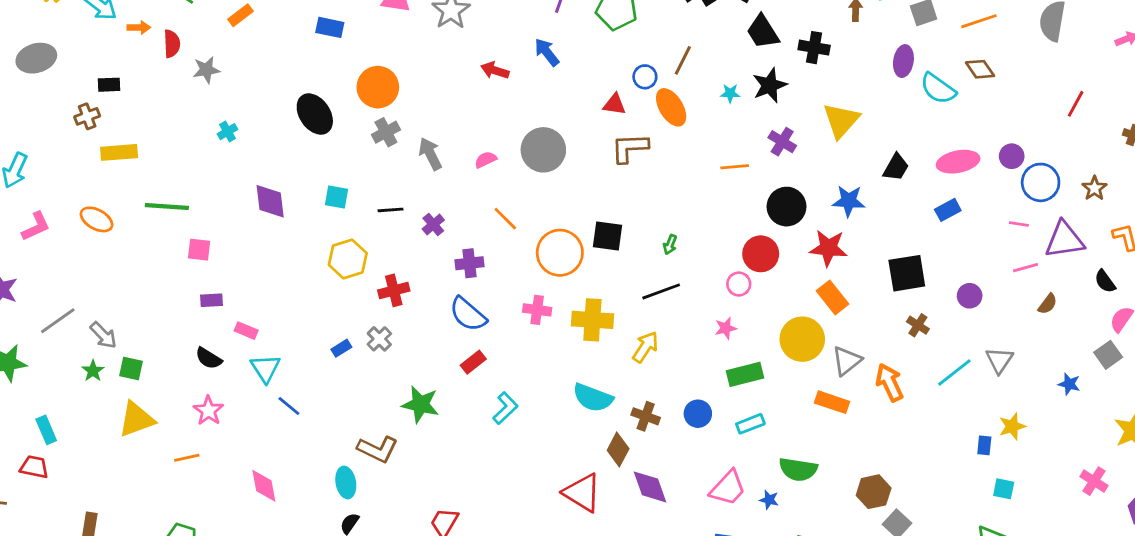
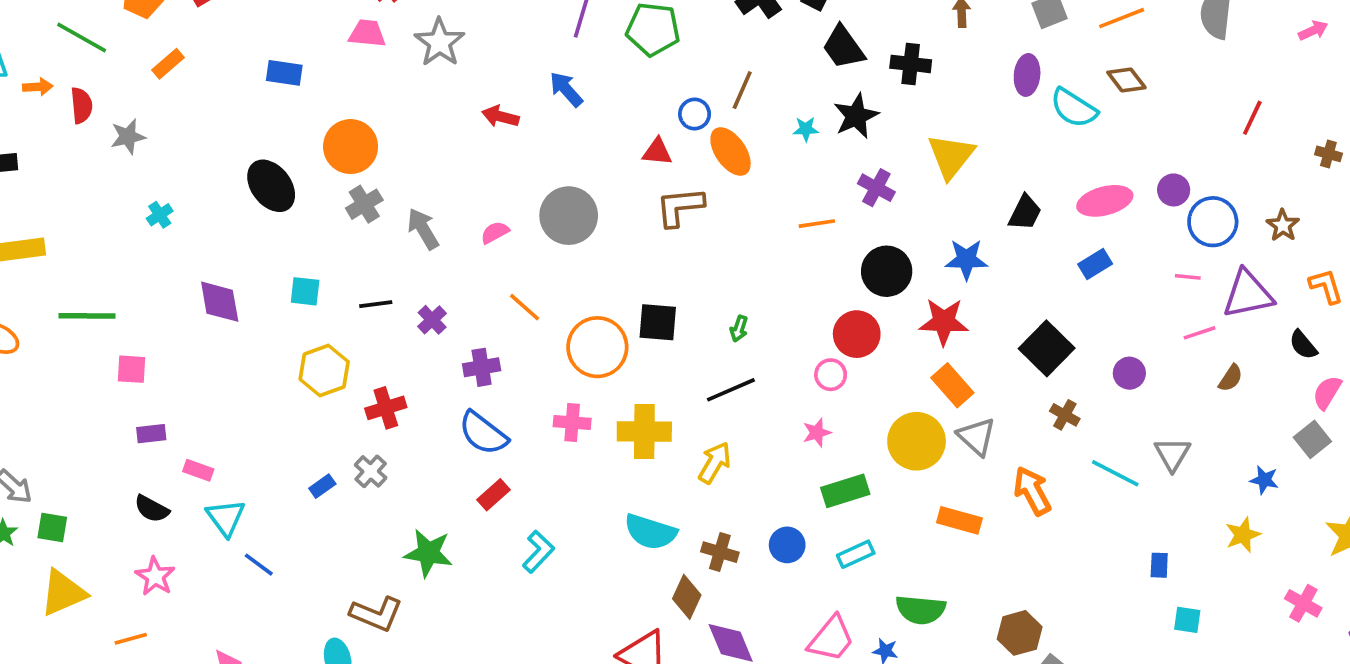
black square: (907, 273) -> (1047, 348), turned -33
gray triangle: (847, 361) -> (977, 437), moved, turned -36
cyan line: (954, 372) -> (1115, 473), turned 69
yellow star: (1012, 426) -> (1243, 535), moved

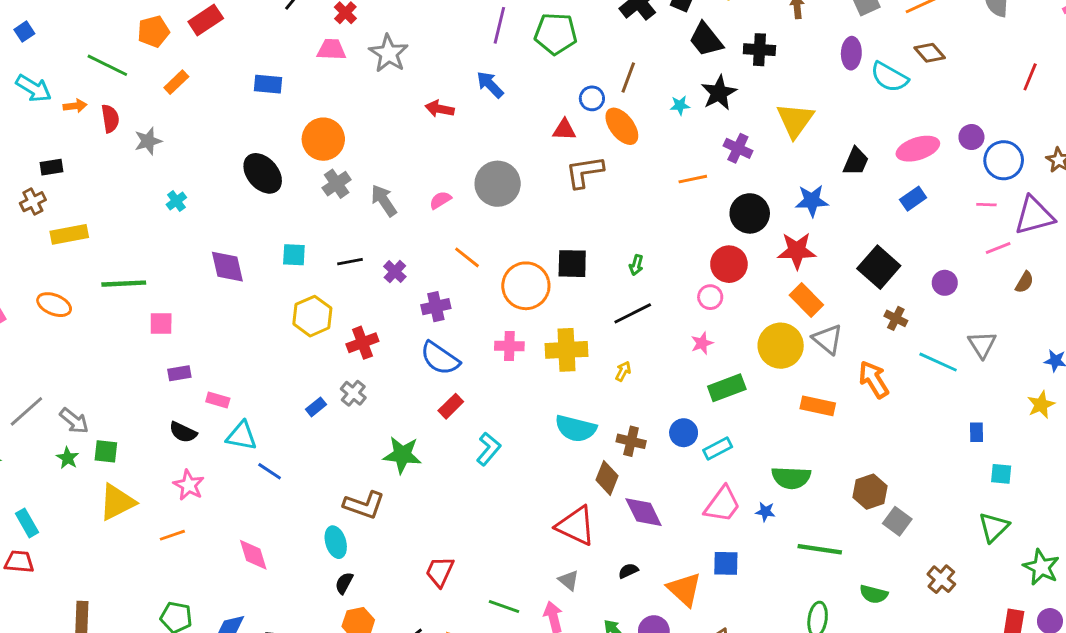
yellow arrow: (715, 463) -> (623, 371), size x0.6
cyan triangle: (226, 518) -> (242, 436), turned -40
cyan rectangle: (856, 554) -> (718, 448), moved

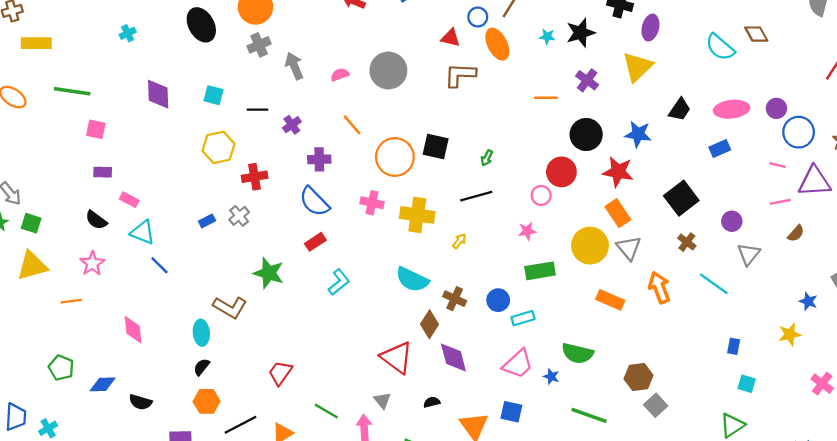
purple ellipse: (851, 53) -> (650, 28), moved
gray triangle: (982, 344) -> (749, 254), moved

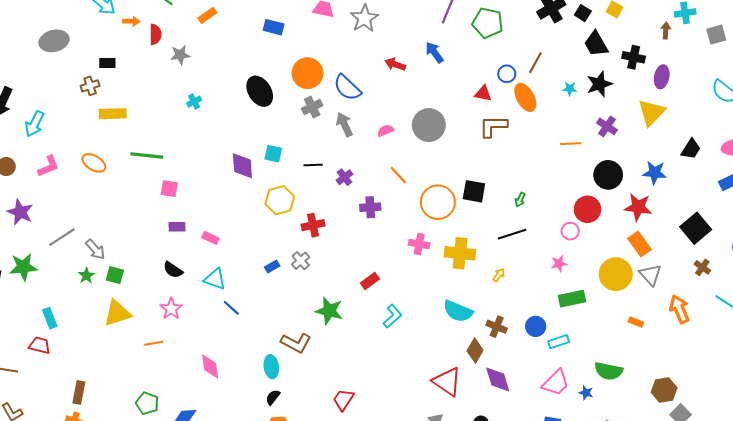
purple diamond: (158, 94) -> (242, 166), moved
pink rectangle: (129, 200) -> (210, 238), moved
blue semicircle: (314, 202) -> (347, 88), moved
orange rectangle: (610, 300) -> (636, 322), size x0.6

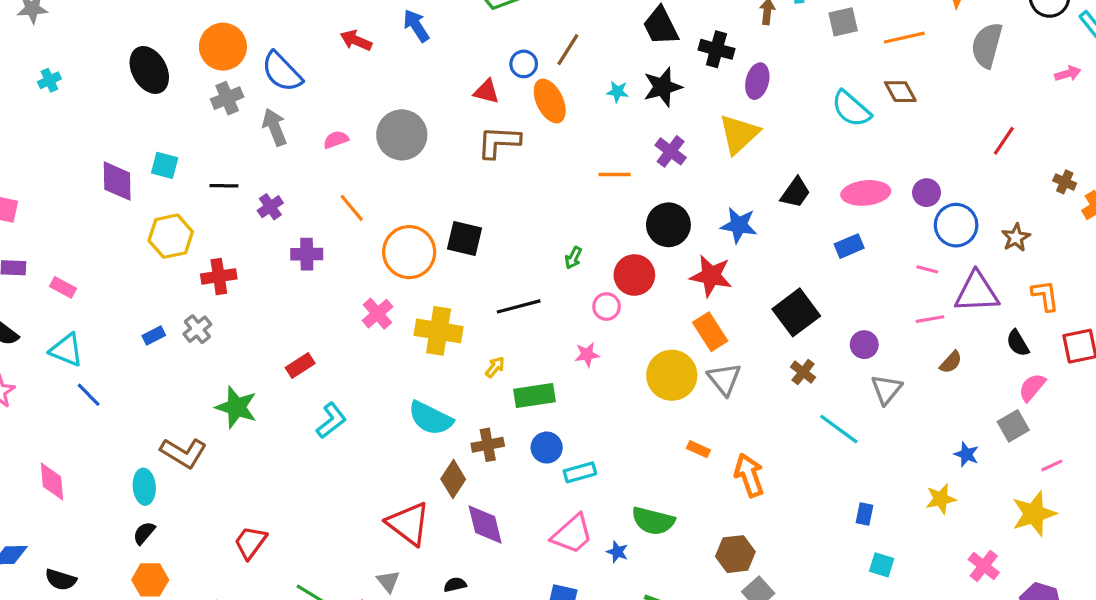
green arrow: (520, 200) -> (573, 258), moved
pink cross: (419, 244) -> (377, 314), turned 36
green rectangle: (572, 299) -> (534, 396), moved
orange arrow: (679, 309) -> (749, 475), moved
brown cross: (497, 327) -> (488, 445), turned -36

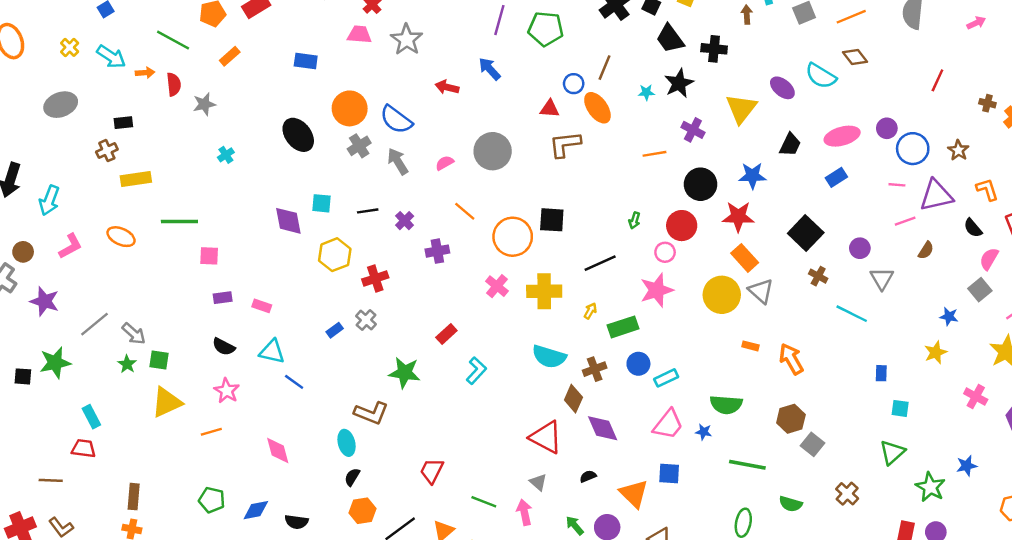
purple ellipse: (757, 81) -> (782, 88), moved, turned -55
pink star: (587, 355) -> (657, 290), size x1.8

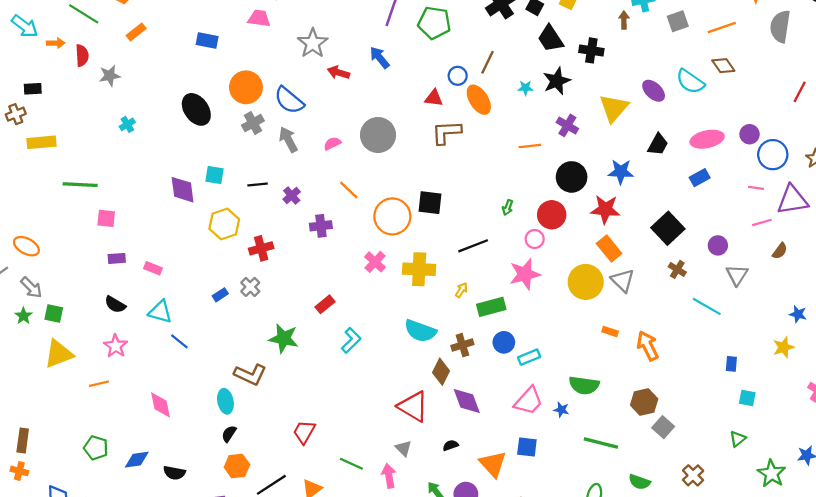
gray star: (407, 40) -> (313, 43), moved
orange ellipse: (121, 237) -> (26, 246), moved
green triangle: (892, 452) -> (738, 439), size x0.7

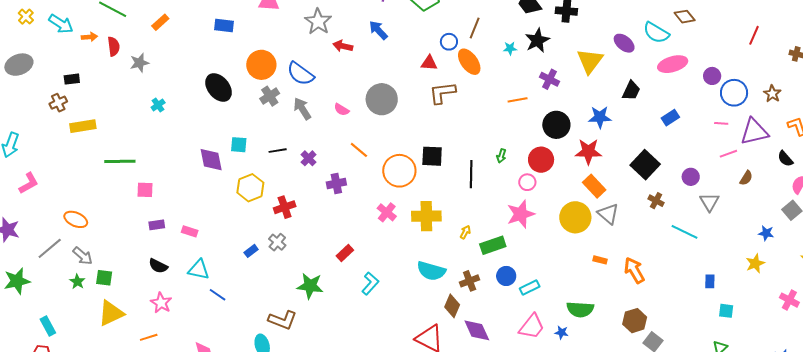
pink ellipse: (707, 139) -> (673, 64), moved
pink semicircle: (332, 143) -> (342, 110), turned -119
black line: (473, 246) -> (471, 174), moved, turned -64

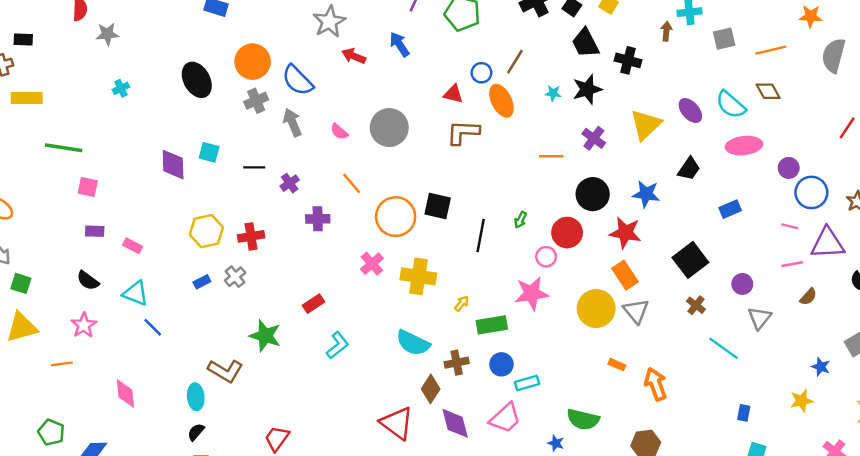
yellow hexagon: (250, 188) -> (206, 231), moved
pink trapezoid: (532, 327) -> (505, 418), moved

